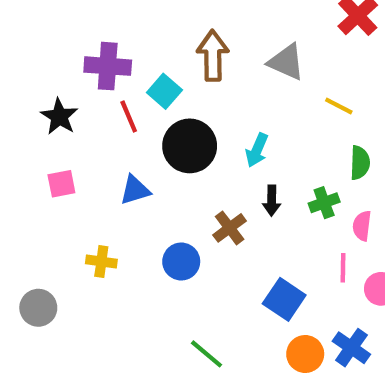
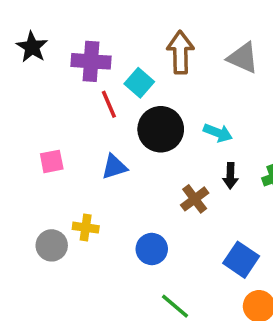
black star: (59, 117) -> (32, 47), moved
cyan arrow: (257, 150) -> (218, 133), turned -92
blue circle: (181, 262) -> (152, 249), moved
gray circle: (38, 308) -> (52, 245), moved

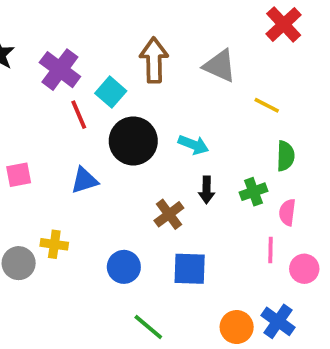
purple cross: (91, 61) -> (60, 70), turned 33
blue square: (241, 260) -> (190, 269), moved, turned -32

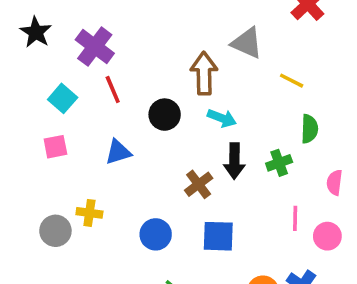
brown arrow: (154, 60) -> (204, 73), moved
cyan square: (111, 92) -> (63, 98), moved
black circle: (133, 141) -> (165, 115), size x0.7
black arrow: (207, 190) -> (234, 161), size x1.4
pink semicircle: (287, 212) -> (335, 183), moved

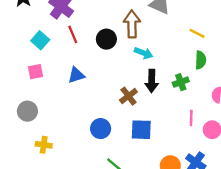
yellow line: (292, 81) -> (197, 33), moved
black circle: (165, 115) -> (106, 39), moved
yellow cross: (89, 213) -> (44, 145), moved
gray circle: (55, 231) -> (27, 111), moved

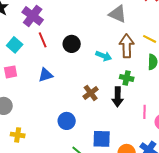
brown arrow: (132, 24) -> (127, 46), moved
black arrow: (152, 81) -> (118, 97), moved
green cross: (181, 82) -> (127, 78), moved, turned 32
blue square: (141, 130) -> (102, 139), moved

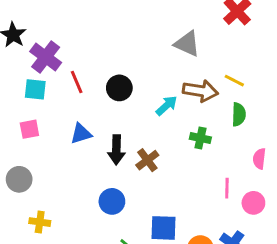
purple cross: (33, 16) -> (46, 57), moved
cyan square: (15, 45) -> (35, 89), turned -35
brown arrow: (127, 46) -> (200, 91), turned 100
cyan arrow: (104, 56) -> (166, 106), turned -63
black arrow: (118, 97) -> (116, 150), moved

